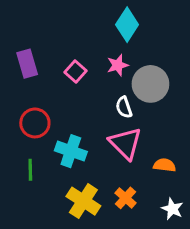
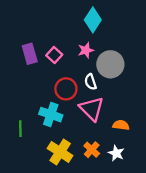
purple rectangle: (27, 64) -> (30, 54), moved
red circle: (35, 123) -> (66, 89), moved
white star: (172, 209) -> (116, 153), moved

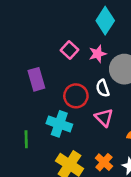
purple rectangle: (30, 54) -> (36, 79), moved
pink square: (54, 55) -> (70, 50), moved
pink triangle: (92, 109) -> (104, 118), size x0.7

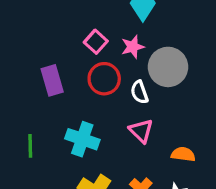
red circle: (76, 96) -> (104, 79), moved
green line: (26, 139) -> (30, 146), moved

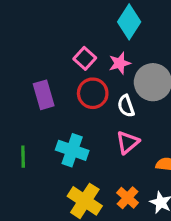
pink triangle: (141, 131) -> (128, 142), turned 35

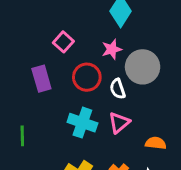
pink square: (85, 58) -> (63, 42), moved
cyan cross: (72, 150) -> (82, 123), moved

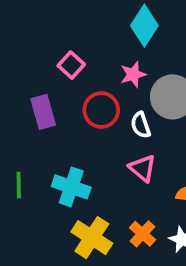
cyan cross: (82, 123) -> (71, 187), moved
pink triangle: (119, 123) -> (142, 168), turned -40

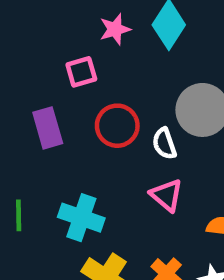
pink square: (71, 65) -> (81, 72), turned 32
pink star: (133, 74) -> (115, 29), moved

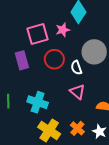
pink star: (115, 29) -> (63, 30), moved
pink square: (81, 72) -> (38, 34), size x1.5

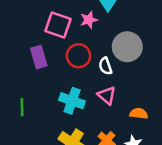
pink square: (38, 34) -> (58, 25), turned 35
cyan cross: (38, 102) -> (72, 101), moved

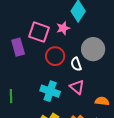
purple rectangle: (39, 57) -> (18, 47), moved

